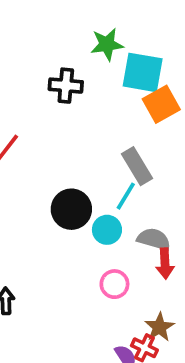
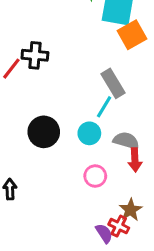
black cross: (66, 86) -> (35, 55), moved
black circle: (71, 209) -> (44, 132), moved

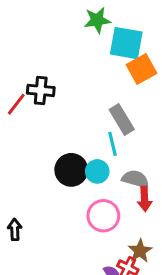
cyan line: (104, 107) -> (113, 144), turned -45
black circle: (44, 132) -> (71, 170), moved
pink circle: (95, 176) -> (103, 216), size x1.4

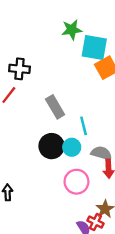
black cross: (41, 90) -> (19, 69), moved
gray rectangle: (122, 119) -> (55, 107), moved

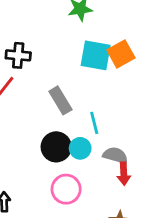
cyan square: (94, 48) -> (96, 55), moved
pink circle: (76, 182) -> (66, 189), moved

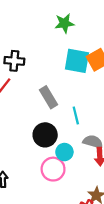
cyan circle: (80, 148) -> (64, 152), moved

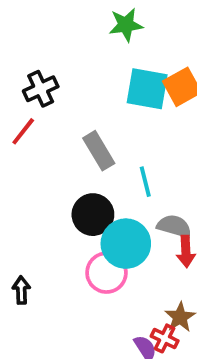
black cross: (14, 61) -> (41, 89), turned -30
cyan circle: (64, 152) -> (126, 244), size x1.6

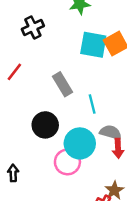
black cross: (41, 89) -> (33, 27), moved
black circle: (93, 215) -> (45, 125), moved

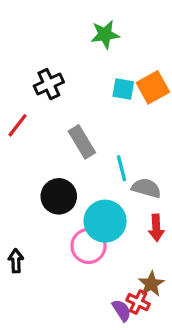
black cross: (33, 27) -> (49, 84), moved
cyan square: (93, 45) -> (123, 89), size x0.6
gray semicircle: (111, 132) -> (146, 188), moved

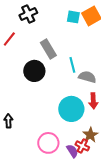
black circle: (59, 196) -> (34, 71), moved
cyan circle: (105, 221) -> (71, 109), moved
pink circle: (89, 246) -> (48, 143), moved

